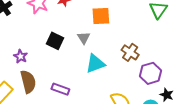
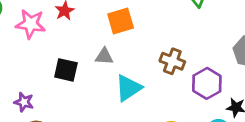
gray triangle: (84, 38) -> (104, 56), turned -40

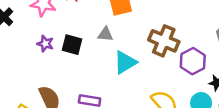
brown cross: (172, 61) -> (164, 41), size x1.4
purple star: (24, 102) -> (45, 44), moved

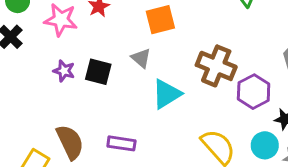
gray triangle: (105, 34) -> (141, 58), turned 35

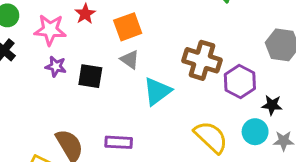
orange square: (160, 20) -> (128, 27), moved
purple star: (64, 71) -> (56, 66), moved

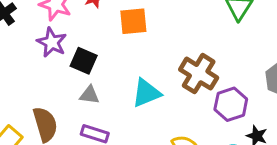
gray triangle: (130, 59) -> (89, 95), moved, turned -42
purple star: (56, 66) -> (52, 42), size x1.4

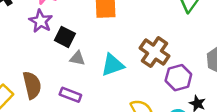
gray triangle: (89, 95) -> (77, 58), moved

